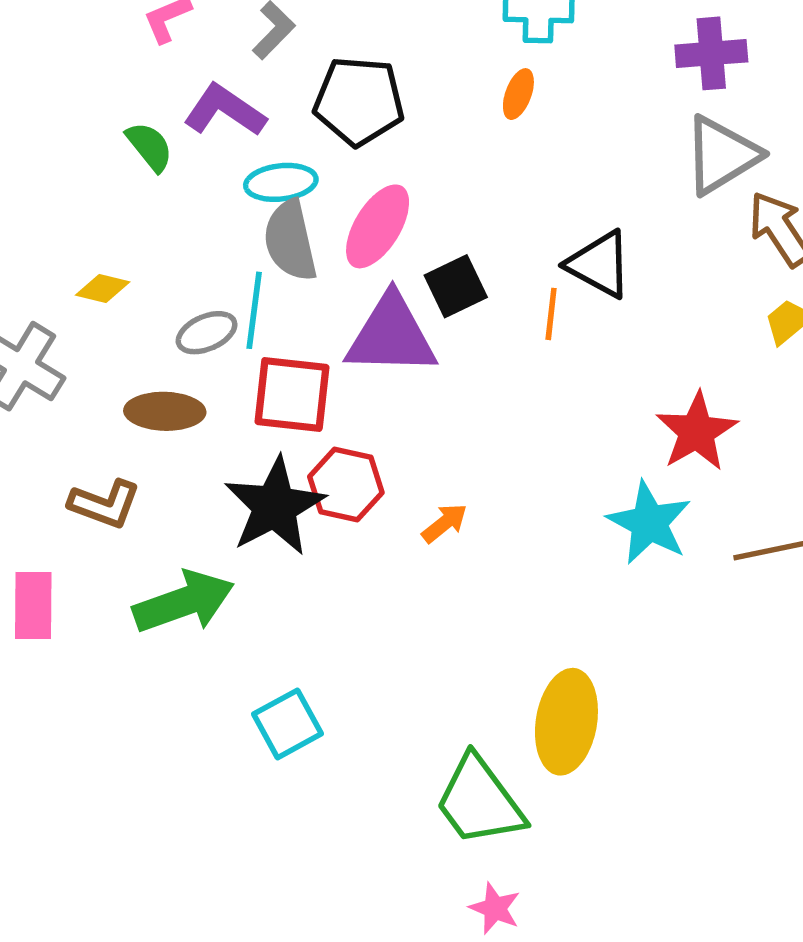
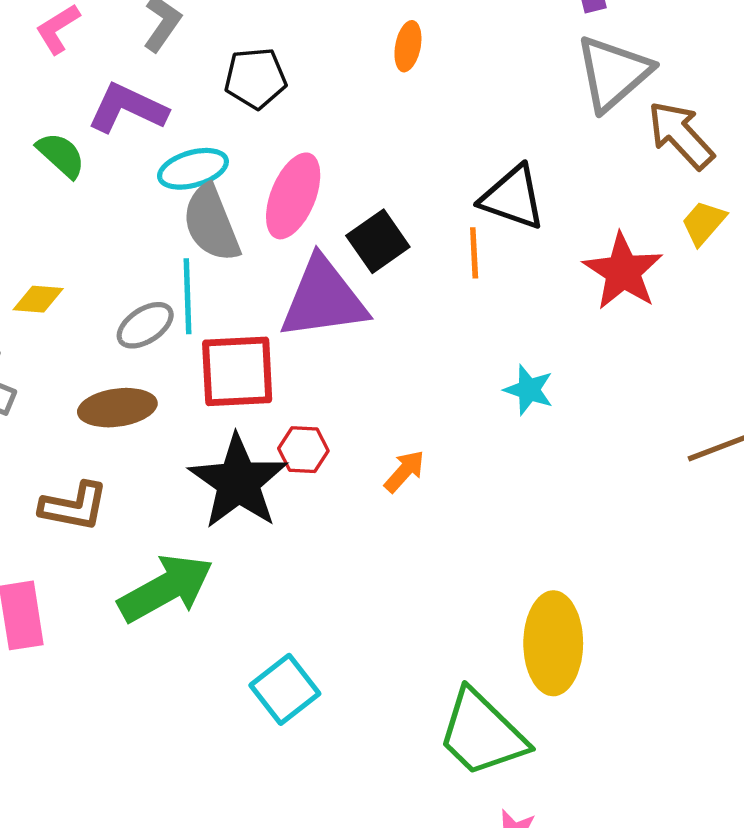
black pentagon: (359, 101) -> (255, 78), size x0.7
red star: (697, 432) -> (623, 271), moved
red hexagon: (346, 485) -> (303, 450), size x0.7
cyan star: (649, 523) -> (529, 390), moved, size x0.6

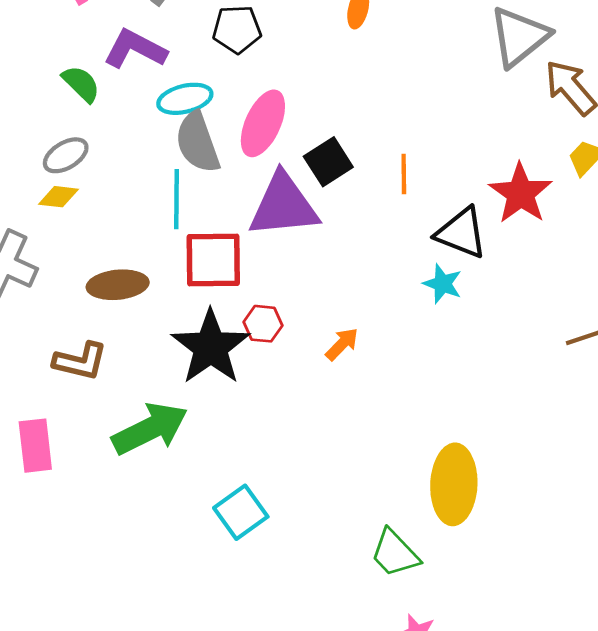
black triangle: (513, 198) -> (461, 233), moved
gray ellipse: (145, 325) -> (66, 155), moved
green trapezoid: (482, 733) -> (395, 553), size x0.7

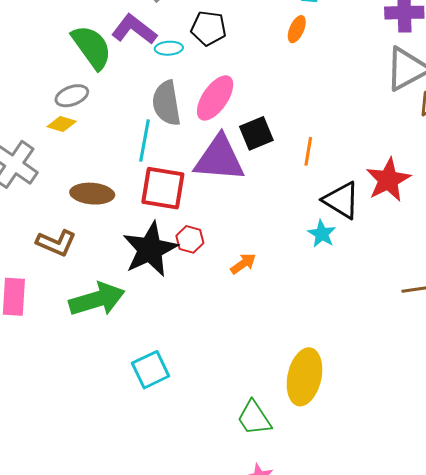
green semicircle: (81, 84) -> (92, 47), size x1.6
cyan ellipse: (185, 99) -> (169, 48), moved, size x0.7

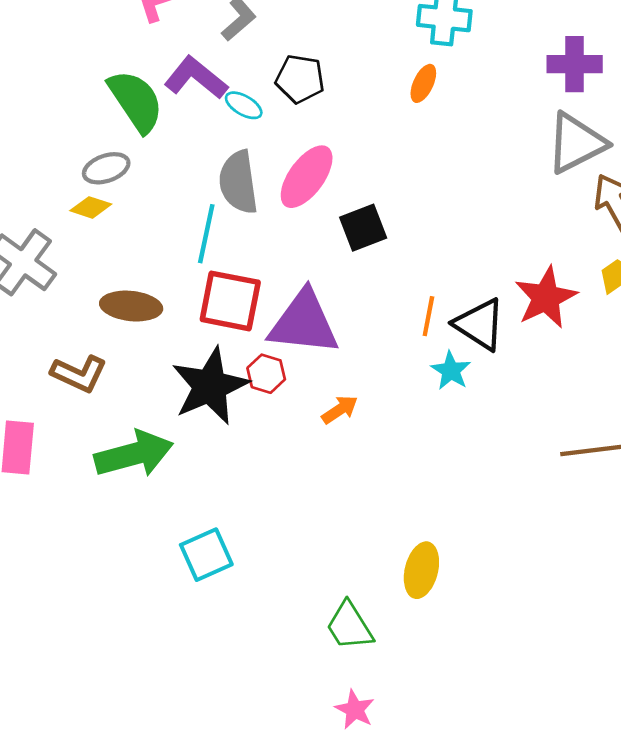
cyan ellipse: (169, 48) -> (244, 105), turned 32
orange line: (308, 151) -> (428, 316), moved
purple triangle: (219, 158) -> (304, 323), moved
yellow ellipse: (304, 377) -> (421, 570), size x0.7

